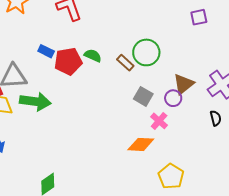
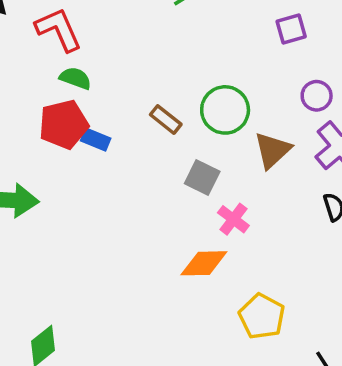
blue rectangle: (46, 51) -> (96, 139), moved
green circle: (146, 52) -> (225, 110), moved
green semicircle: (93, 56) -> (75, 78), moved
purple circle: (173, 98) -> (317, 96), moved

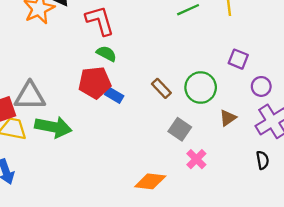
purple square: (291, 29) -> (238, 59), moved, turned 30
brown triangle: (272, 150) -> (228, 118), size x0.7
orange diamond: (204, 263) -> (150, 181), moved

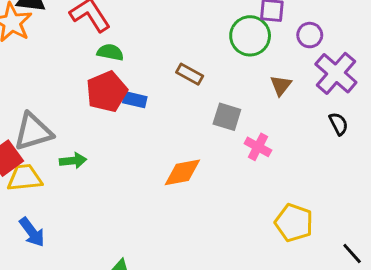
green circle: (201, 88) -> (250, 36), moved
green arrow: (53, 127) -> (73, 161), size x0.6
orange diamond: (150, 181) -> (182, 172), moved

